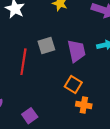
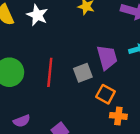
gray square: (46, 46) -> (83, 73), moved

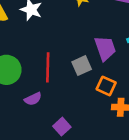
purple semicircle: (22, 121) -> (33, 99), moved

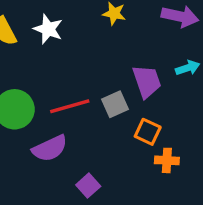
red line: (48, 67) -> (70, 106), turned 72
purple semicircle: (33, 99) -> (50, 148), size x1.5

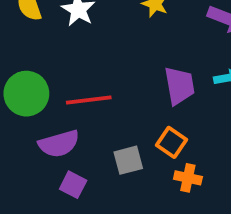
gray square: (115, 104) -> (128, 160), moved
purple square: (88, 186) -> (73, 185), moved, turned -30

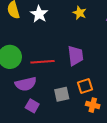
purple trapezoid: (179, 86) -> (75, 56), moved
orange square: (171, 142) -> (85, 86), turned 35

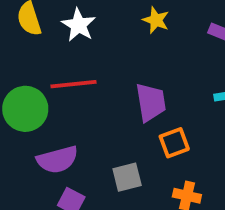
red line: (42, 62) -> (74, 84), moved
orange square: (85, 86) -> (174, 143), moved

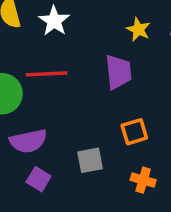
yellow star: (156, 20) -> (138, 29), moved
purple trapezoid: (151, 102) -> (118, 72), moved

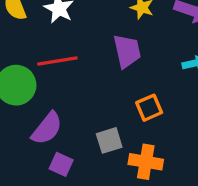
purple semicircle: (28, 141) -> (47, 128), turned -33
orange cross: (143, 180) -> (146, 162), moved, size x1.4

